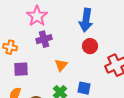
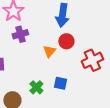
orange triangle: (61, 65) -> (49, 51), moved

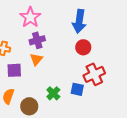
orange triangle: (49, 51) -> (36, 59), moved
red cross: (92, 60) -> (94, 74), moved

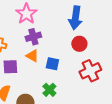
orange triangle: (36, 59) -> (32, 56), turned -40
blue square: (77, 89) -> (52, 64), moved

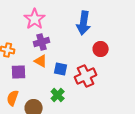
red circle: (79, 44) -> (101, 49), moved
red cross: (90, 71) -> (86, 76), moved

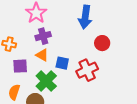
green cross: (58, 95) -> (46, 81), moved, size x1.5

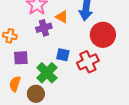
red circle: (102, 43) -> (103, 35), size x1.6
orange triangle: (42, 55) -> (62, 17), moved

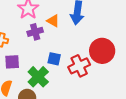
red circle: (103, 35) -> (102, 51), moved

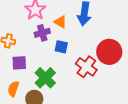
blue square: (54, 59) -> (61, 47), moved
red cross: (79, 66) -> (86, 67), turned -30

